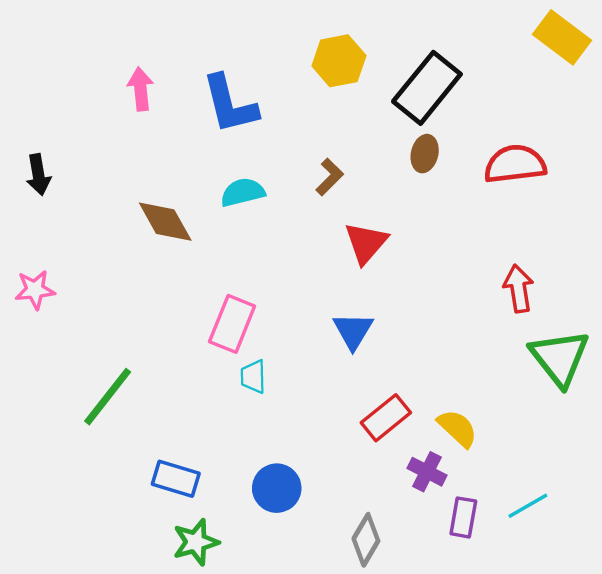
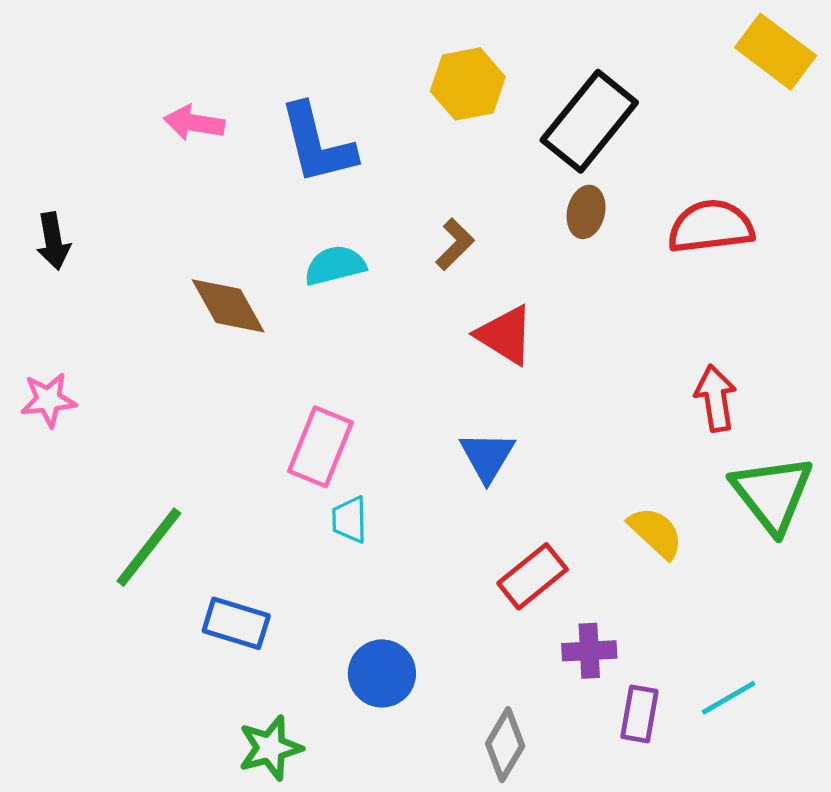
pink arrow: (141, 89) -> (194, 123), turned -75
red triangle: (366, 243) -> (505, 335), turned -39
yellow semicircle: (457, 428) -> (656, 533), moved
purple cross: (427, 472) -> (589, 651), turned -30
blue rectangle: (176, 479) -> (236, 623), moved

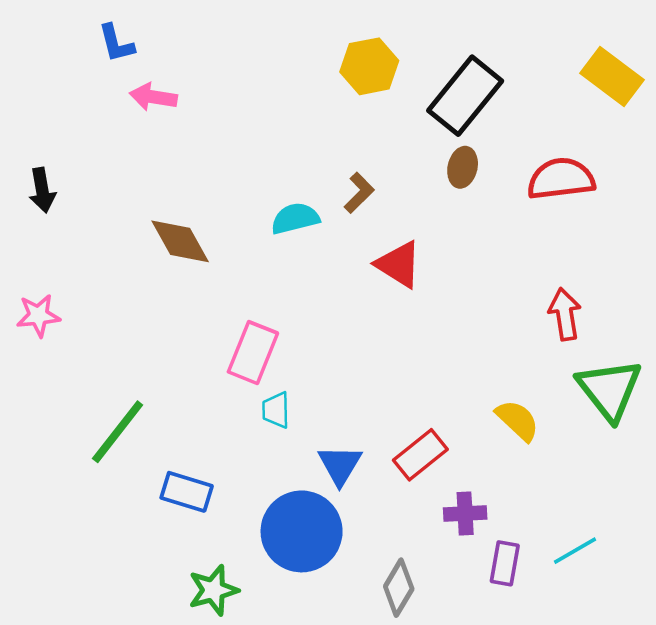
yellow rectangle: (776, 52) -> (612, 77), moved
blue L-shape: (317, 144) -> (116, 43), moved, size x0.6
cyan semicircle: (335, 265) -> (295, 218), moved
blue triangle: (487, 456) -> (340, 465), moved
blue circle: (382, 673) -> (302, 531), size x1.5

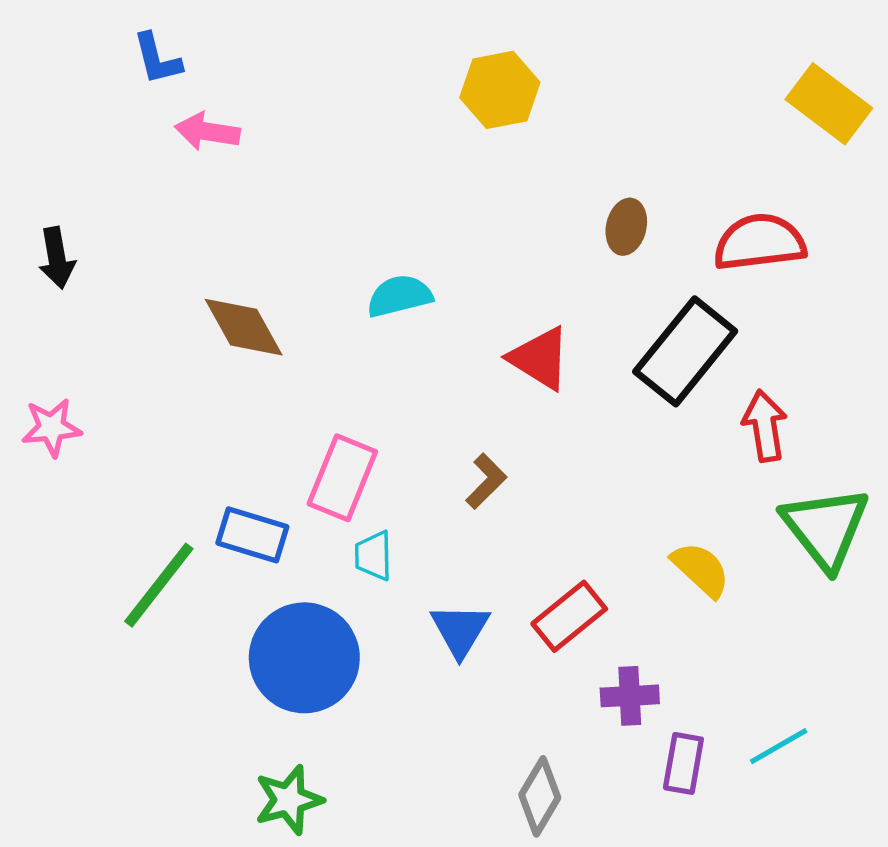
black rectangle: (465, 96) -> (685, 351), moved
brown L-shape: (359, 193) -> (486, 481), moved
blue rectangle: (187, 492) -> (252, 535), moved
blue circle: (302, 531) -> (304, 658), moved

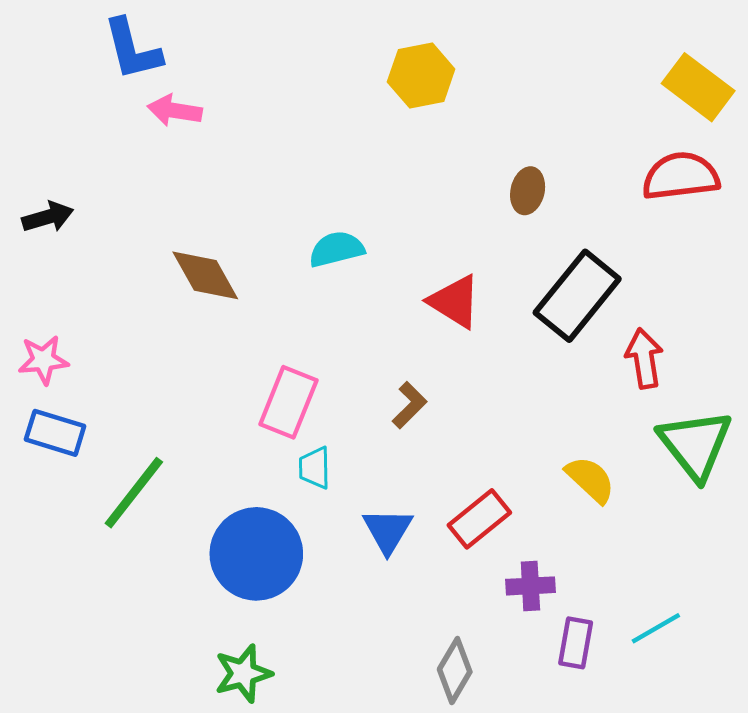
blue L-shape: (157, 59) -> (132, 49), size x1.4
red semicircle: (760, 242) -> (681, 176), moved
black arrow: (57, 258) -> (48, 217), turned -96
blue rectangle: (252, 535) -> (55, 433), moved

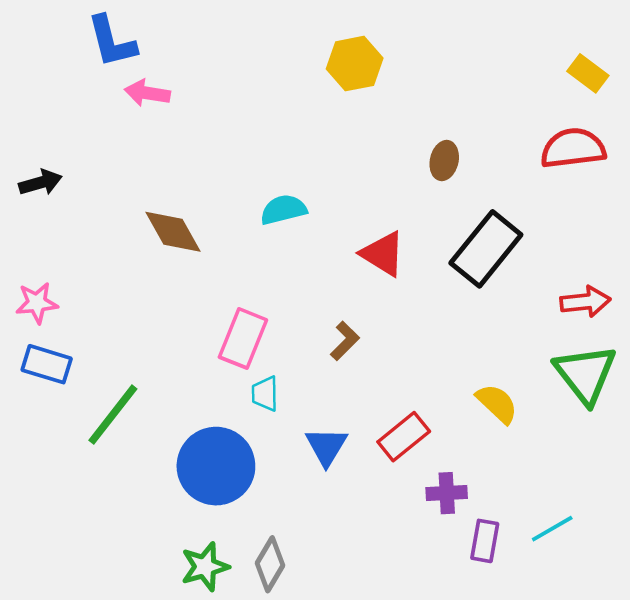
yellow rectangle: (698, 87) -> (588, 73), size x0.7
red arrow: (644, 358) -> (585, 302), moved, turned 93
gray diamond: (455, 671) -> (270, 564), moved

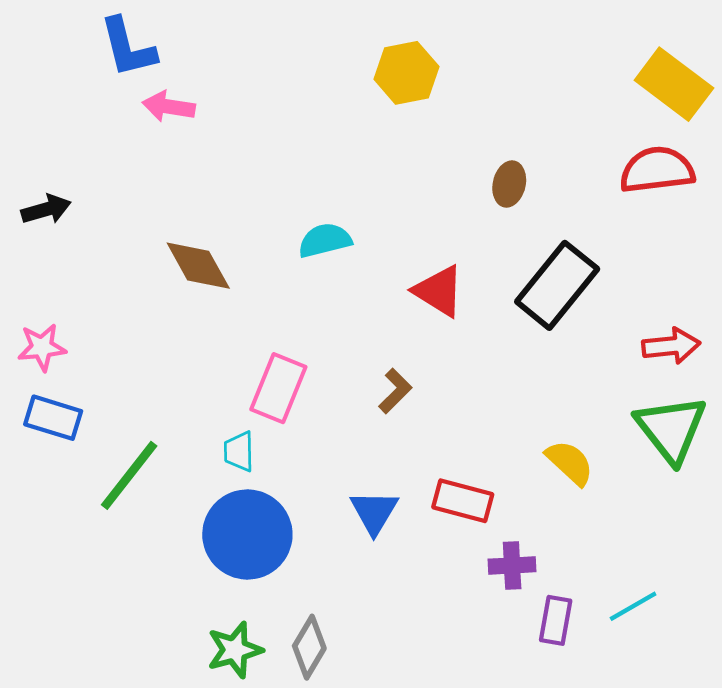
yellow rectangle: (588, 73) -> (674, 84), size x1.6
cyan trapezoid: (265, 394) -> (239, 451), moved
red rectangle: (404, 437) -> (463, 501), turned 54

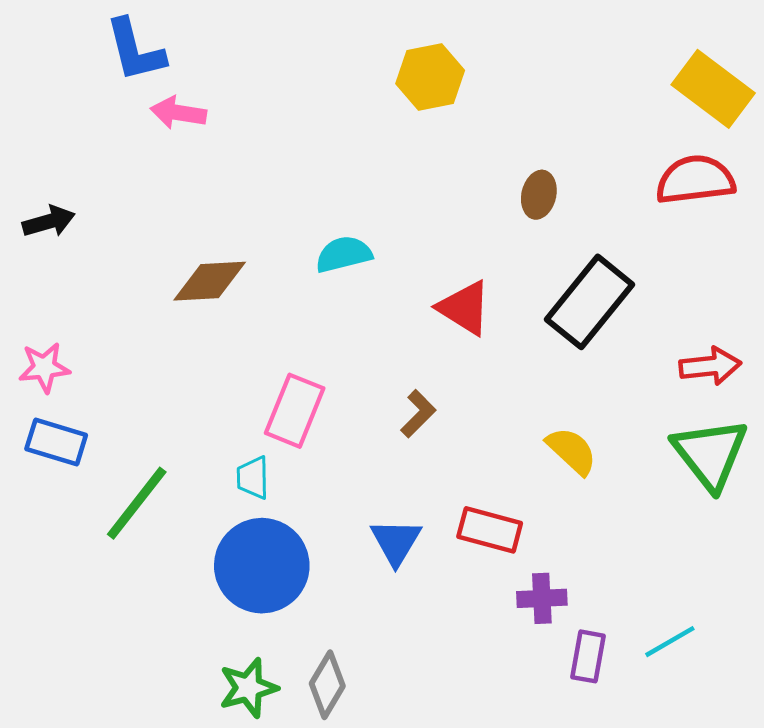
brown diamond: (198, 266) -> (210, 281), turned -64
yellow semicircle: (570, 463) -> (572, 451), moved

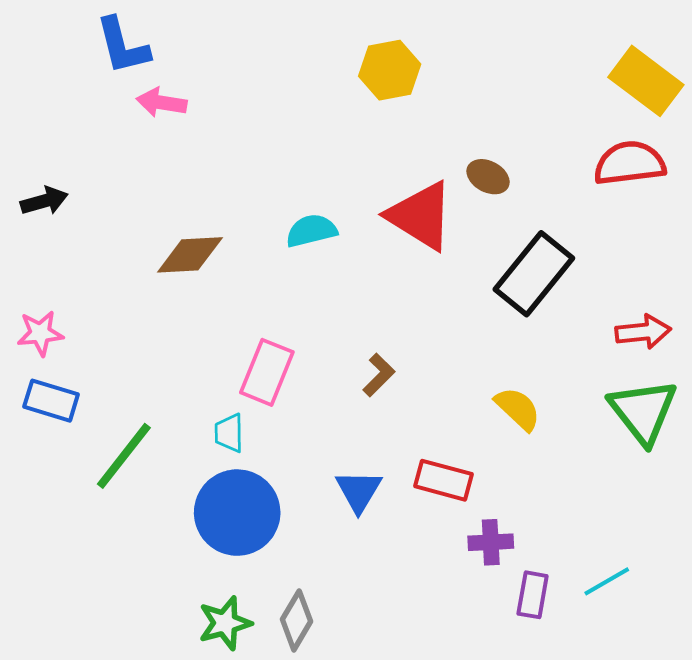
brown ellipse: (539, 195) -> (488, 177), turned -75
red triangle: (464, 308) -> (421, 216), moved, size x1.4

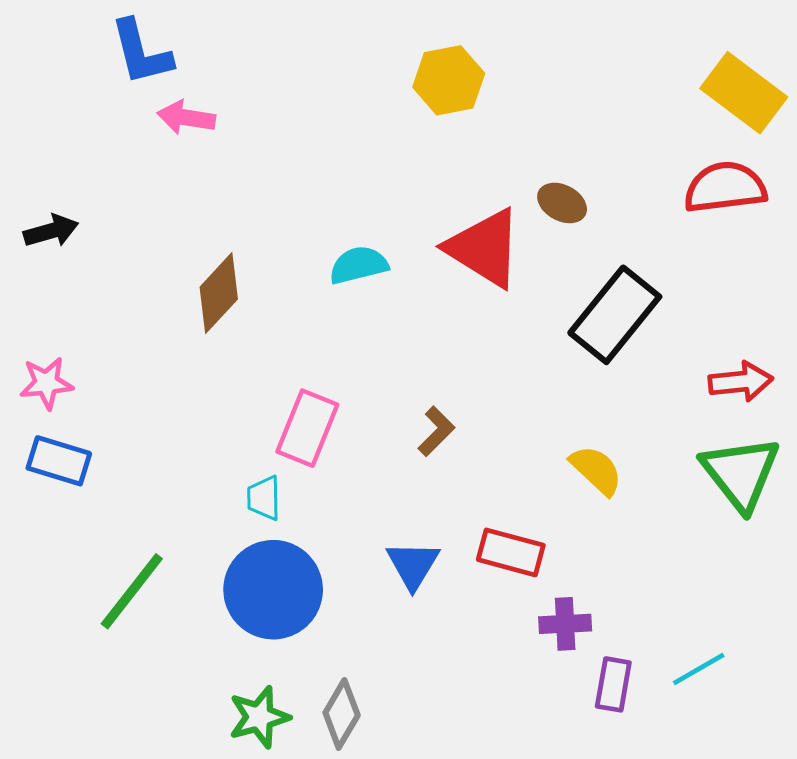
brown diamond: (190, 255) -> (219, 293), turned -44
green line: (124, 456) -> (132, 591), moved

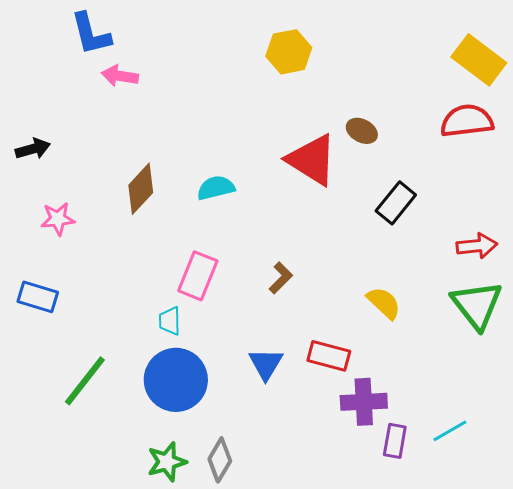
cyan semicircle: (359, 265) -> (216, 188), moved
black rectangle: (615, 315) -> (396, 203), size x0.7
pink star: (46, 383) -> (58, 219), moved
purple cross: (565, 624) -> (364, 402), size x1.4

